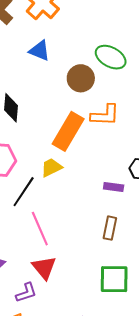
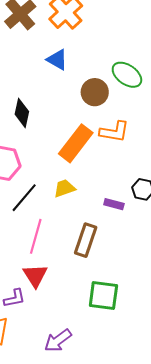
yellow trapezoid: (51, 168) -> (64, 188), moved
brown rectangle: (110, 228) -> (86, 240), moved, size x1.4
pink line: (40, 229) -> (36, 236), turned 32

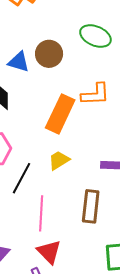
blue triangle: (57, 60) -> (19, 62), moved
brown circle: (95, 92) -> (49, 54), moved

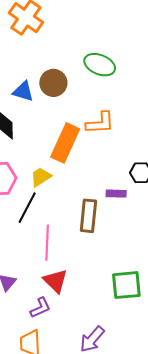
yellow trapezoid: (59, 160) -> (41, 177), moved
brown rectangle: (91, 206) -> (88, 216), moved

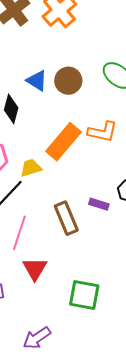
brown rectangle: (88, 216) -> (66, 218), turned -44
red triangle: (55, 281) -> (35, 269), moved

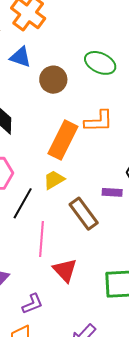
blue triangle: (37, 81) -> (20, 57), moved
yellow trapezoid: (31, 168) -> (54, 180), moved

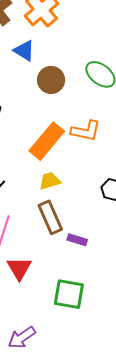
yellow trapezoid: (54, 180) -> (50, 181), moved
purple rectangle: (112, 192) -> (77, 240), moved

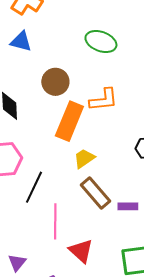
brown circle: (51, 80) -> (55, 82), moved

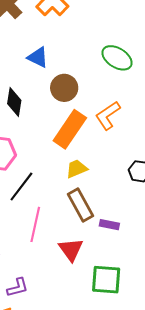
blue triangle: (21, 41) -> (38, 57), moved
orange L-shape: (104, 100) -> (108, 115), turned 140
red triangle: (81, 251) -> (71, 250), moved

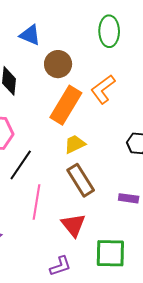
green ellipse: (117, 58) -> (109, 31), turned 60
purple rectangle: (109, 225) -> (129, 198), moved
purple L-shape: (18, 288) -> (60, 266), moved

